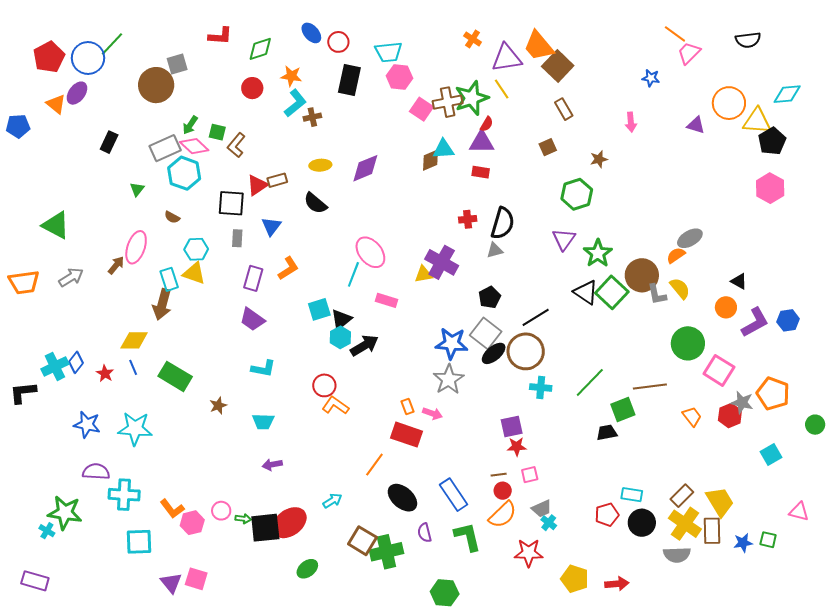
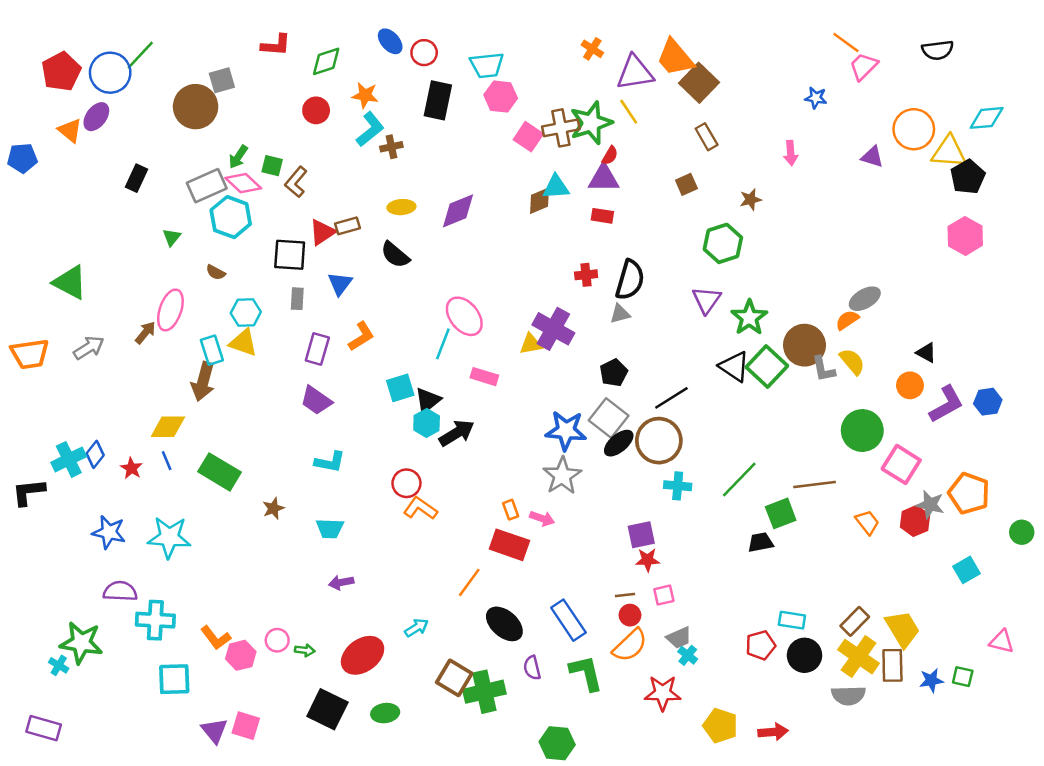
black square: (265, 528) -> (327, 709), moved, turned 32
green ellipse: (307, 569) -> (385, 713), turned 30

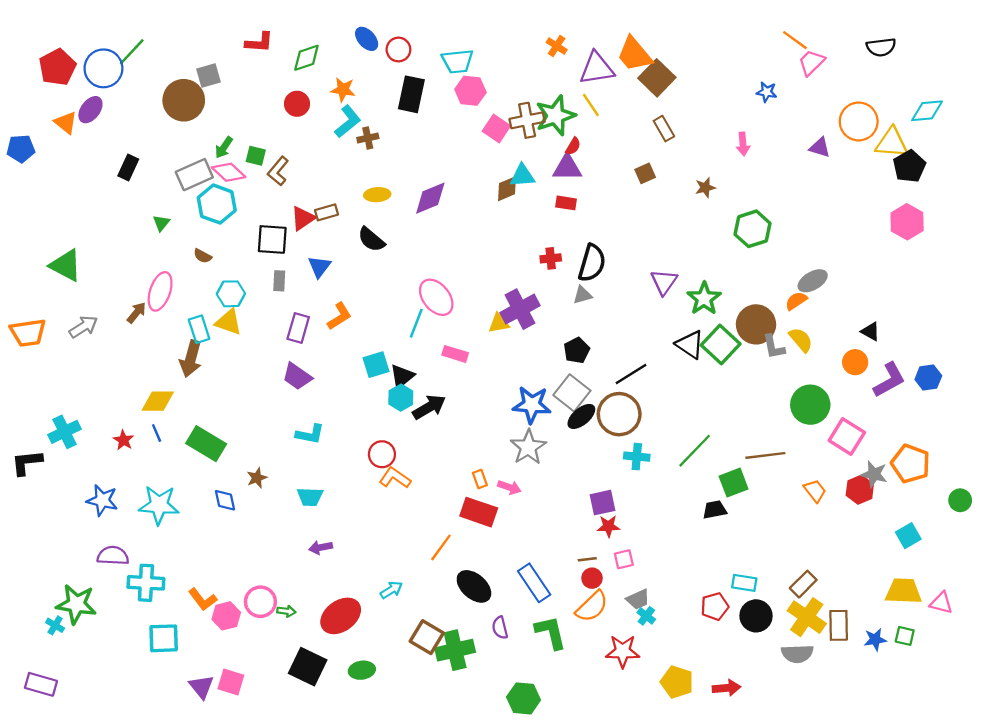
green hexagon: (723, 243) -> (752, 229), moved
purple cross: (553, 329) -> (520, 309), turned 33
blue diamond: (95, 454) -> (225, 500), moved, turned -50
yellow trapezoid: (902, 629) -> (904, 591), moved, turned -57
pink circle: (277, 640) -> (260, 602), size x1.4

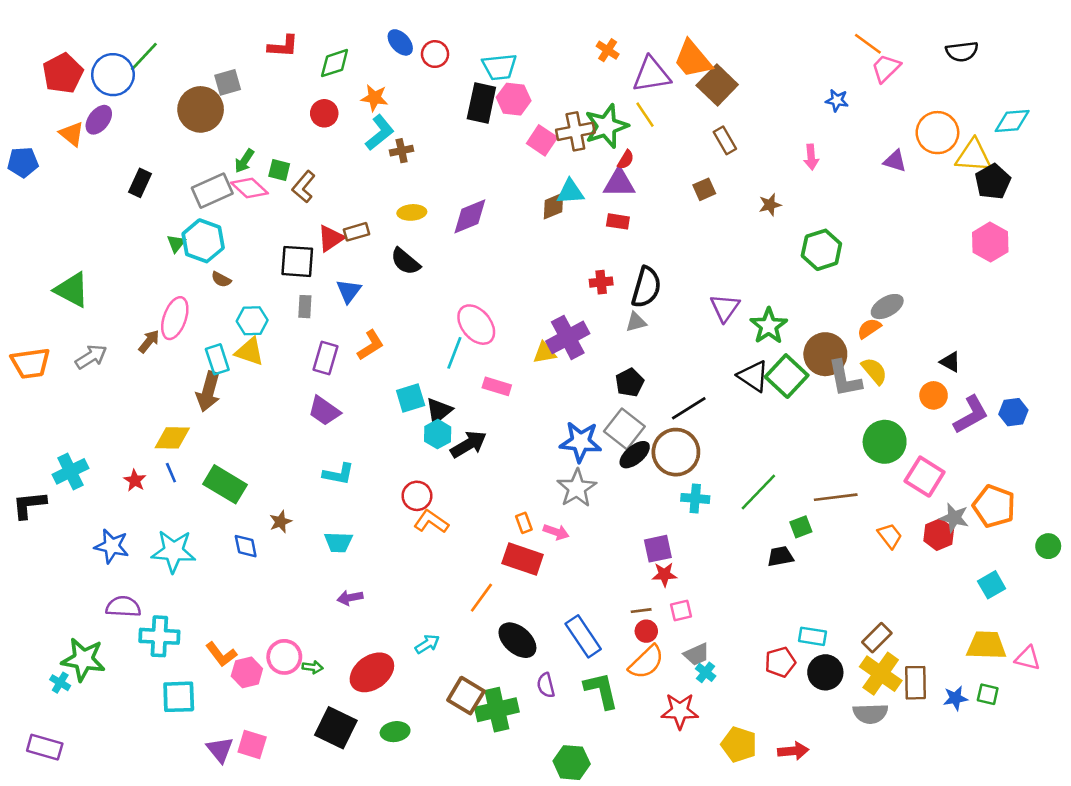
black rectangle: (411, 94) -> (481, 103), moved
cyan hexagon: (217, 204) -> (203, 241), moved
gray L-shape: (774, 347) -> (845, 379), size x1.4
green square: (734, 483) -> (801, 527), size x0.7

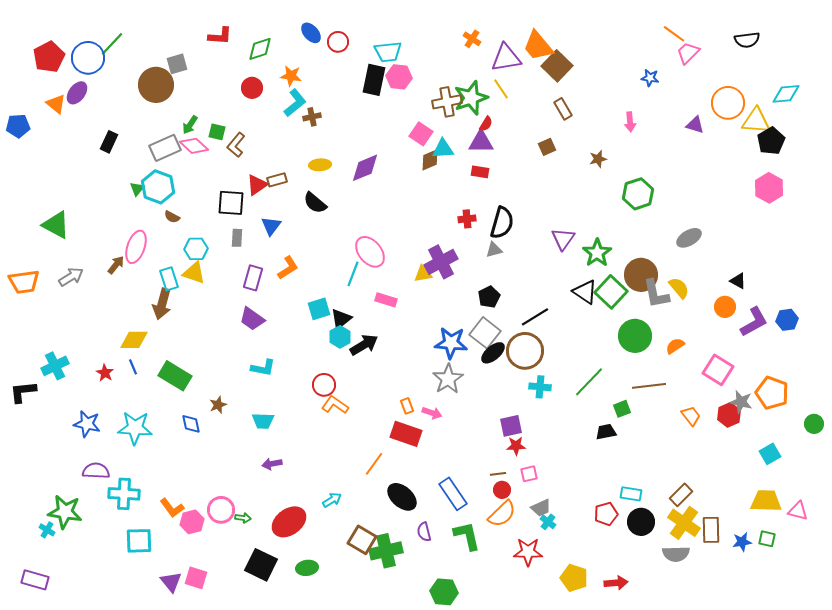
pink square: (542, 140) -> (421, 134), moved
orange semicircle: (869, 328) -> (675, 346), moved
green circle: (885, 442) -> (635, 336), moved

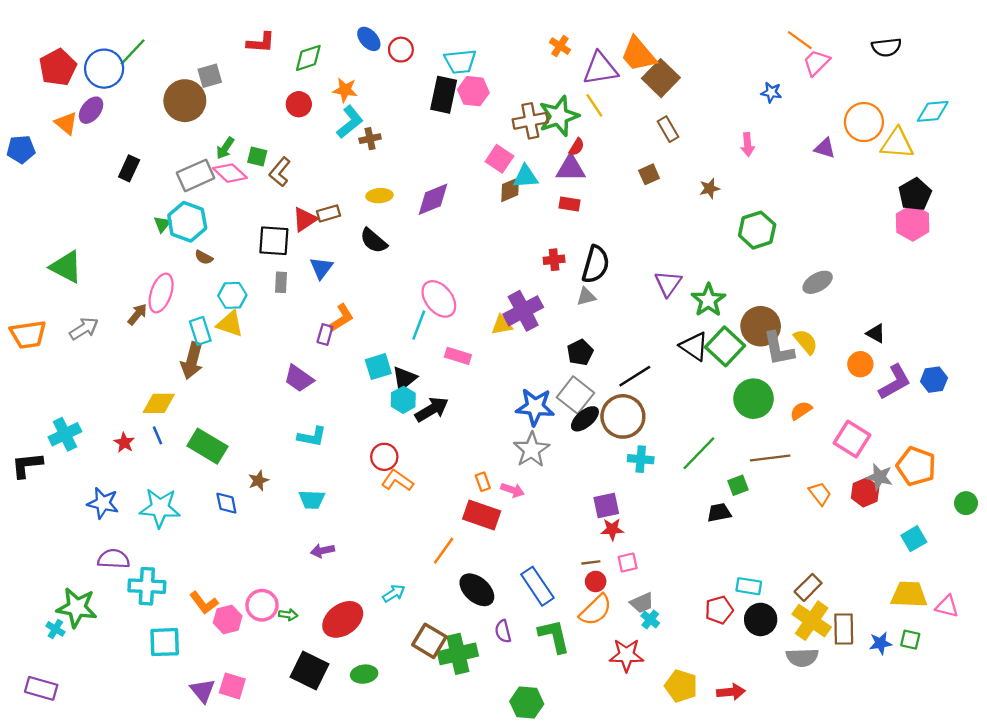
black pentagon: (771, 141) -> (915, 194), moved
purple rectangle: (253, 278) -> (325, 335), moved, size x0.7

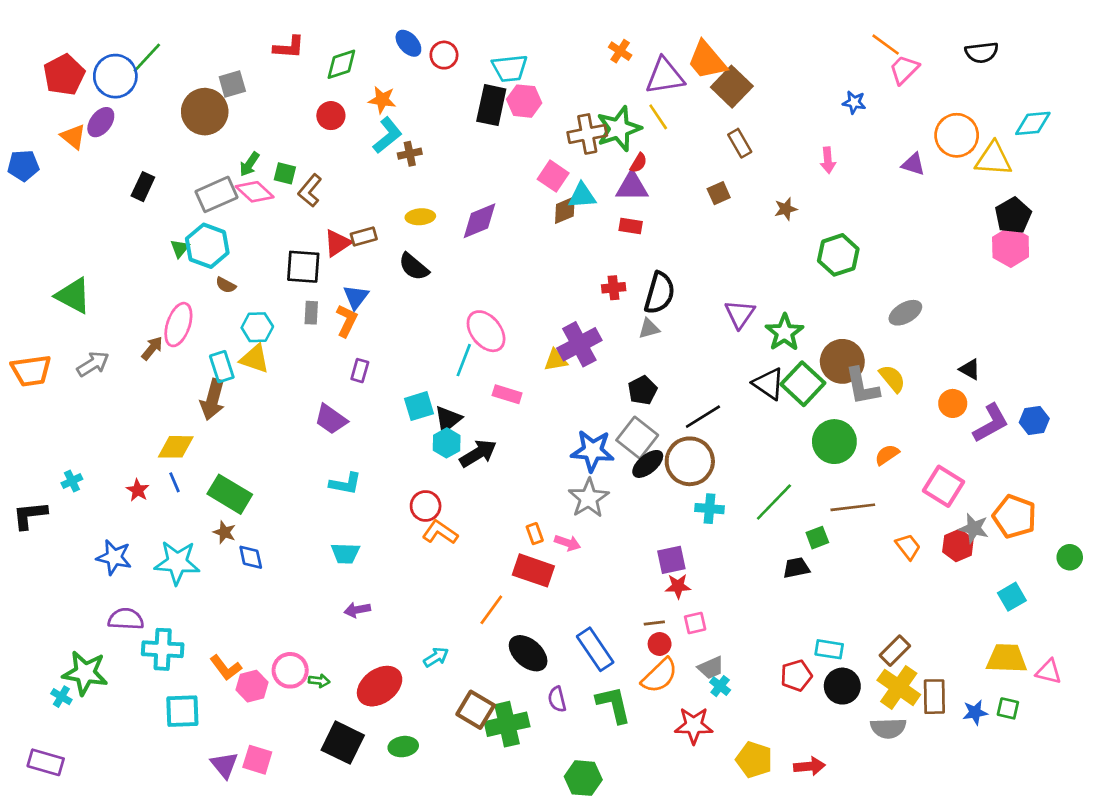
orange L-shape: (342, 318) -> (347, 321), moved, turned -32
cyan cross: (65, 434) -> (72, 481), size x0.6
brown star: (258, 481) -> (224, 532), moved, turned -30

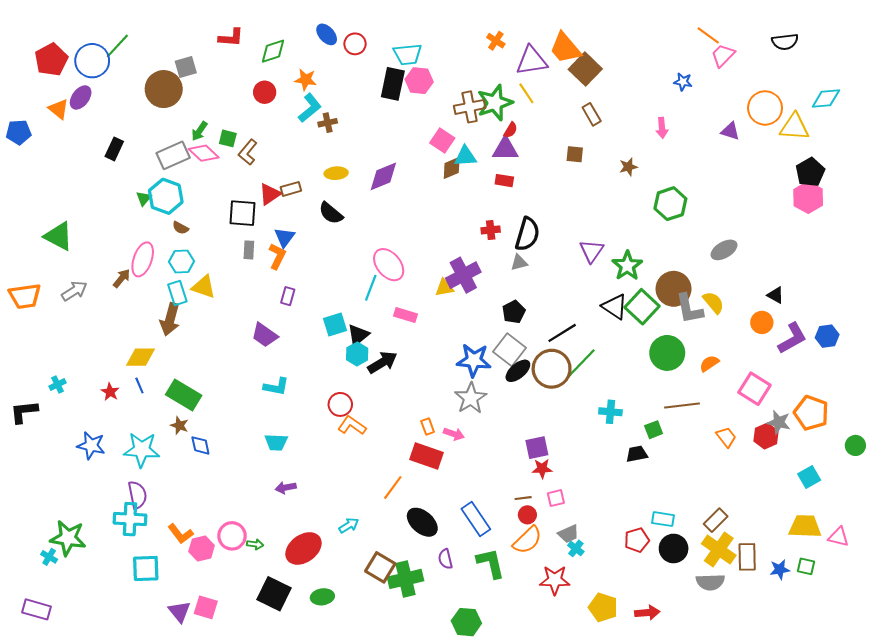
brown square: (719, 193) -> (575, 154), turned 30
cyan hexagon: (257, 327) -> (182, 261), moved
green line: (774, 502) -> (581, 363), moved
cyan cross: (710, 509) -> (610, 412), moved
purple semicircle: (126, 619) -> (137, 495), moved, turned 76

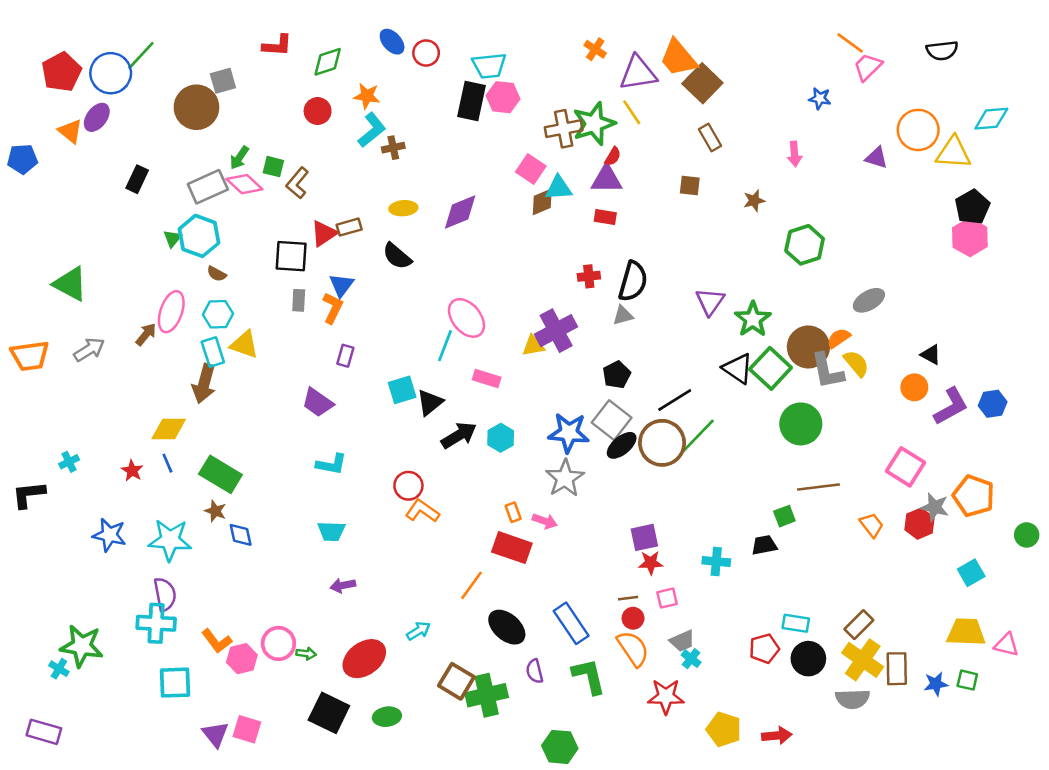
cyan hexagon: (357, 354) -> (501, 438), moved
orange semicircle: (709, 363) -> (839, 338), moved
cyan cross: (610, 412) -> (716, 561), moved
orange semicircle: (527, 540) -> (633, 649), turned -80

